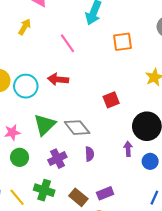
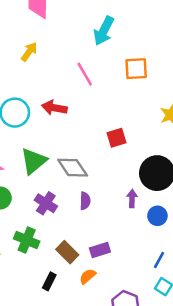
yellow arrow: (25, 27) -> (29, 52), moved
pink line: (68, 43) -> (85, 74), moved
purple cross: (57, 159) -> (46, 203), turned -36

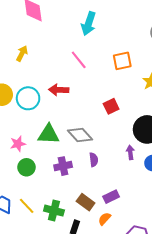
yellow arrow: (29, 52) -> (22, 54), moved
orange square: (136, 69) -> (122, 61), moved
green triangle: (34, 161) -> (49, 134), turned 50
purple cross: (46, 203) -> (63, 166), turned -36
green cross: (27, 240) -> (54, 211), moved

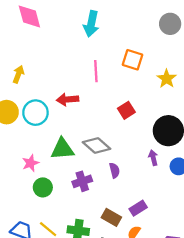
yellow arrow: (22, 54) -> (18, 74), moved
pink line: (79, 60) -> (96, 71), moved, turned 42
orange square: (122, 61) -> (133, 60), turned 36

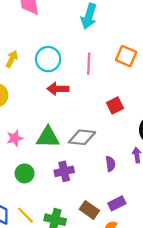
cyan circle: (35, 113) -> (48, 59), moved
gray diamond: (96, 146) -> (82, 137), turned -40
pink star: (30, 163) -> (15, 138), moved
purple semicircle: (114, 170) -> (110, 164), moved

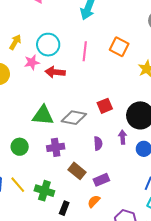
red square: (115, 106) -> (105, 106), moved
pink star: (15, 138) -> (32, 62), moved
brown rectangle: (89, 210) -> (77, 171), moved

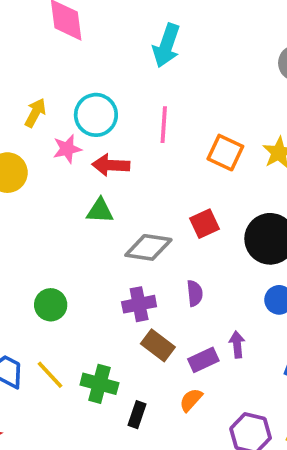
orange square: (119, 47) -> (225, 153), moved
green triangle: (43, 115) -> (100, 211), moved, size x0.7
purple arrow: (123, 137) -> (237, 344), moved
purple cross: (56, 147) -> (139, 304), moved

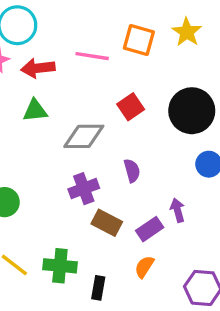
pink line: (164, 125) -> (92, 56), moved, turned -76

